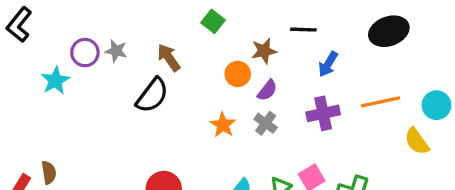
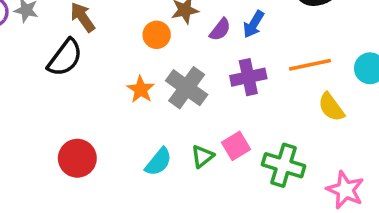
purple semicircle: (267, 90) -> (220, 30), moved
gray cross: (266, 123) -> (187, 88), size x1.6
yellow semicircle: (417, 141) -> (331, 107), moved

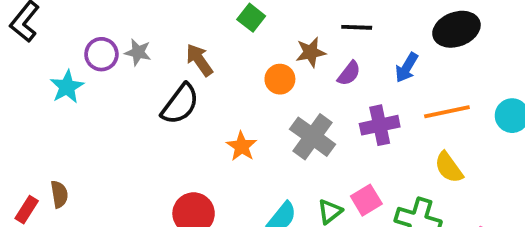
blue arrow: (254, 24) -> (407, 68), moved
orange star: (141, 89) -> (242, 146), moved
yellow semicircle: (331, 107) -> (449, 167), moved

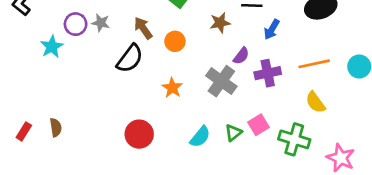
blue arrow: (407, 68) -> (272, 29), moved
purple semicircle: (349, 73) -> (241, 56), moved
orange circle: (280, 79) -> (175, 41), moved
brown semicircle: (59, 194) -> (56, 127), moved

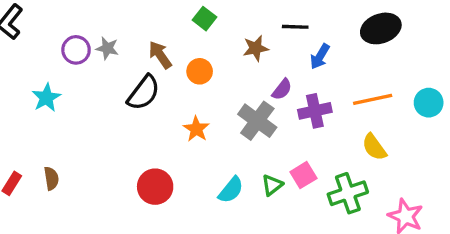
cyan star: (52, 47) -> (46, 98), moved
green cross: (294, 139) -> (348, 193), turned -36

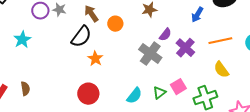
blue arrow: (320, 56) -> (197, 15), moved
purple cross: (315, 111) -> (185, 48), turned -36
orange star: (196, 129) -> (95, 59), moved

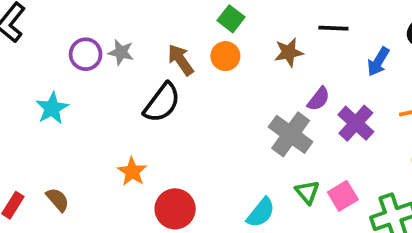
orange circle: (115, 24) -> (225, 56), moved
orange star: (95, 59) -> (132, 172), moved
brown semicircle: (25, 89) -> (58, 200), turned -32
green triangle: (159, 93) -> (307, 192), moved, turned -32

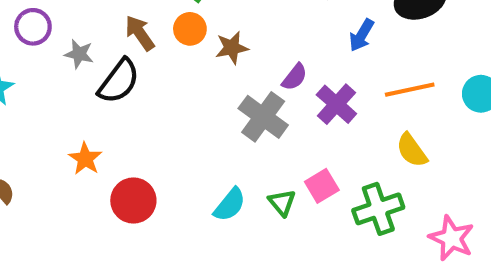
gray star: (121, 52) -> (79, 54), moved
brown star: (289, 52) -> (232, 48), moved
green triangle: (307, 192) -> (282, 203), moved

